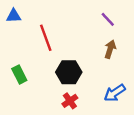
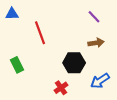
brown arrow: (110, 49) -> (96, 43), turned 63
black hexagon: (69, 72) -> (74, 63), moved

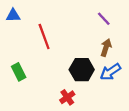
brown arrow: (96, 43) -> (106, 48), turned -63
blue arrow: (100, 81) -> (110, 72), moved

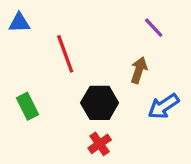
brown arrow: (106, 48) -> (139, 70), moved
black hexagon: (82, 70) -> (100, 103), moved

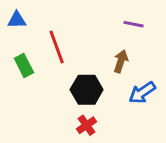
purple line: (154, 28) -> (134, 24), turned -36
green rectangle: (28, 106) -> (24, 66), moved

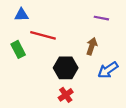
blue triangle: (17, 20) -> (21, 15), moved
red line: (57, 47) -> (43, 35), turned -55

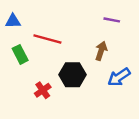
blue triangle: (21, 15) -> (13, 21), moved
red cross: (66, 95) -> (43, 90), moved

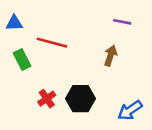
black hexagon: (72, 75) -> (81, 99), moved
blue arrow: (119, 77) -> (130, 110), moved

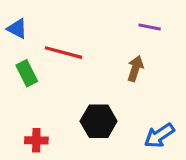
blue triangle: (14, 23) -> (17, 29), turned 30
red cross: (47, 99) -> (36, 140), moved, turned 36

